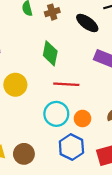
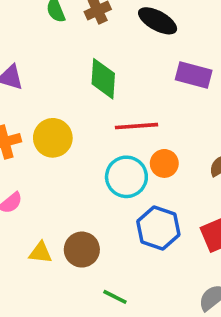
orange circle: (82, 119) -> (164, 163), moved

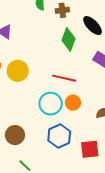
green diamond: (103, 79) -> (68, 39), moved

